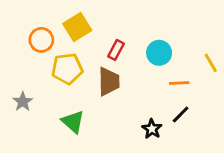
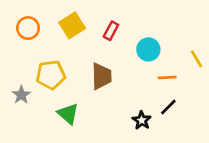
orange circle: (41, 40) -> (28, 28), moved
red rectangle: (116, 50) -> (111, 31), moved
yellow pentagon: (67, 69) -> (51, 75), moved

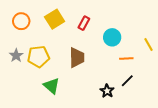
gray star: (21, 95) -> (16, 56), moved

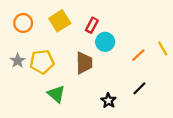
cyan circle: (112, 37) -> (105, 42), moved
orange line: (126, 59) -> (138, 55), moved, turned -40
black star: (107, 91) -> (108, 101), moved

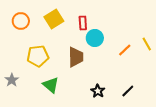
red rectangle: (92, 25) -> (83, 23), turned -32
gray star: (18, 61) -> (12, 80), moved
black line: (139, 88) -> (128, 91), moved

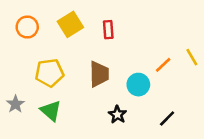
cyan circle: (95, 38) -> (138, 85), moved
green triangle: (51, 85) -> (51, 111), moved
black star: (98, 91) -> (117, 115), moved

